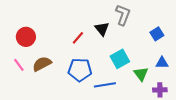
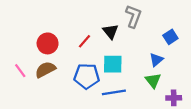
red circle: (26, 37) -> (48, 43), moved
cyan square: (120, 59) -> (113, 64), moved, turned 30
blue triangle: (162, 63) -> (156, 60), moved, turned -40

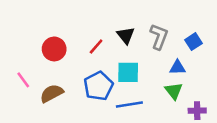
gray L-shape: (133, 16) -> (159, 37), moved
blue triangle: (156, 60) -> (177, 67), turned 40
brown semicircle: (45, 70) -> (52, 93), moved
blue pentagon: (87, 76) -> (99, 86), turned -30

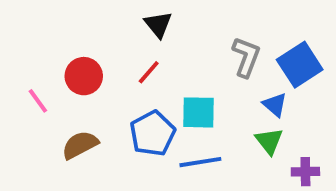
black triangle: (126, 35) -> (158, 24), moved
blue square: (193, 42) -> (300, 65), size x1.6
blue triangle: (177, 67) -> (275, 105), turned 42
pink line: (23, 80) -> (38, 101), moved

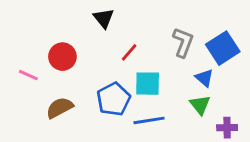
black triangle: (158, 24) -> (104, 18), moved
red line: (149, 72) -> (129, 52), moved
pink line: (38, 101) -> (28, 75), turned -30

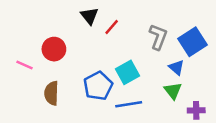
red line: (129, 52) -> (112, 27), moved
cyan square: (148, 84) -> (128, 72), turned -30
brown semicircle: (60, 108) -> (51, 93), turned -60

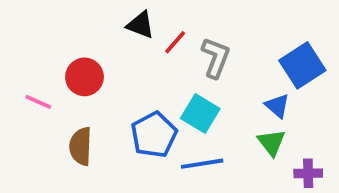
black triangle: (89, 16) -> (140, 25), turned -30
gray L-shape: (158, 37) -> (216, 58), moved
cyan square: (128, 72) -> (200, 114), turned -30

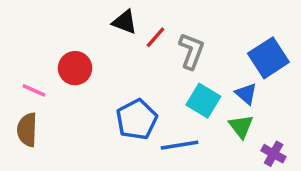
cyan square: (200, 114) -> (203, 101), moved
brown semicircle: (81, 146) -> (27, 130), moved
purple cross: (308, 173) -> (274, 154), turned 30

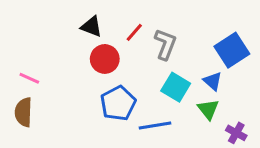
black triangle: (125, 22) -> (91, 26), moved
red circle: (75, 68) -> (105, 59), moved

